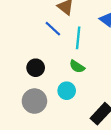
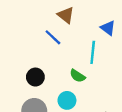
cyan line: (78, 38) -> (93, 52), moved

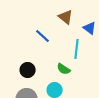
brown triangle: (66, 15) -> (66, 17), moved

